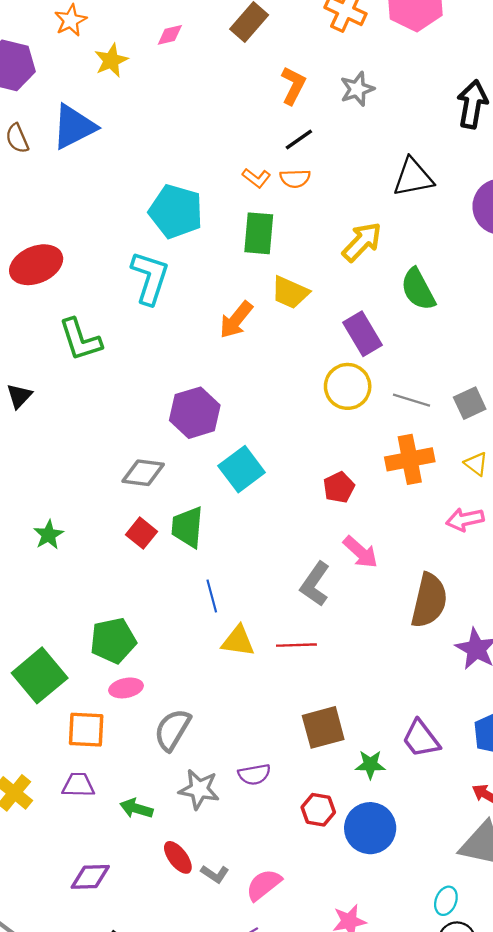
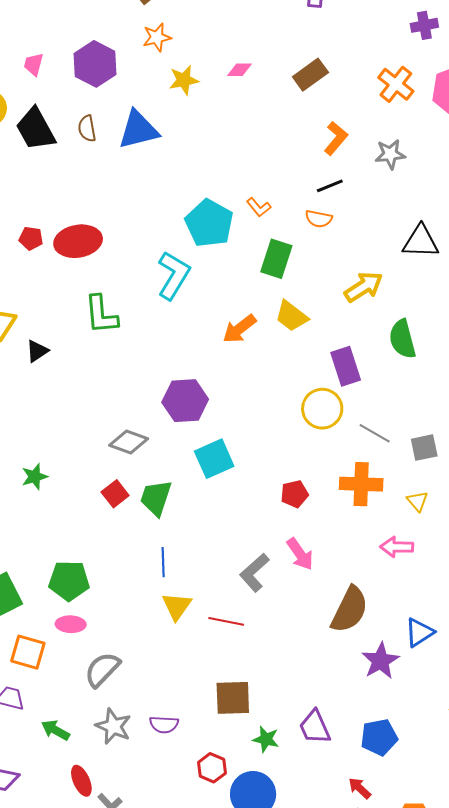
orange L-shape: (256, 178) -> (259, 207), moved
yellow triangle: (238, 641) -> (177, 606), turned 44

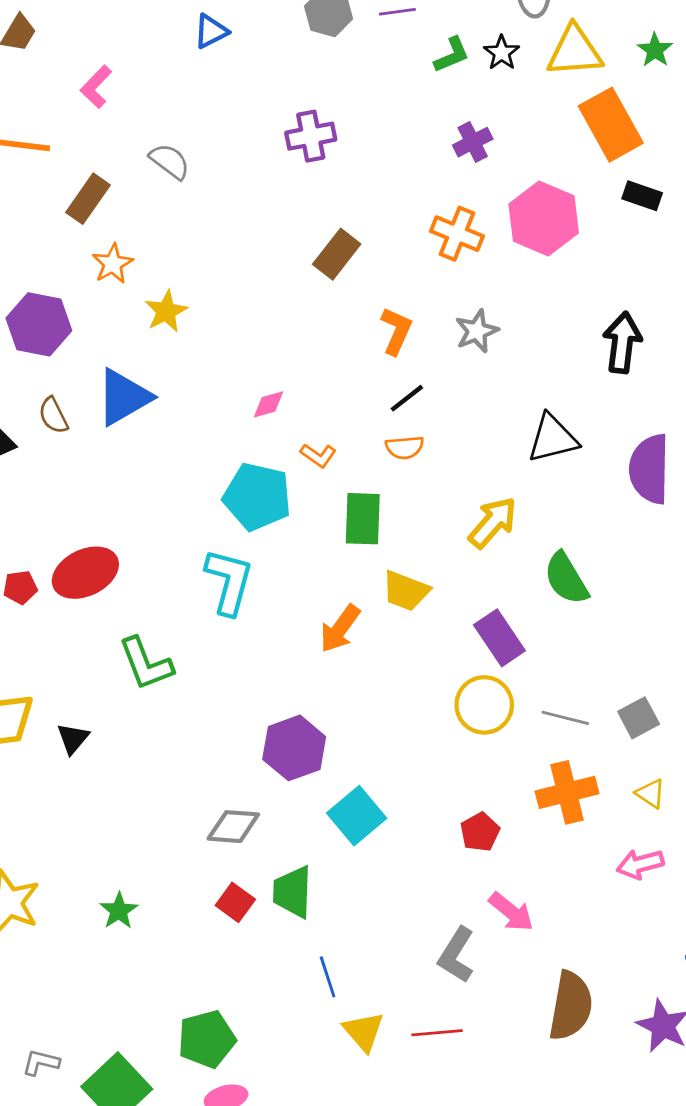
pink diamond: (239, 70) -> (268, 404), moved
brown semicircle: (350, 610) -> (571, 1006), moved

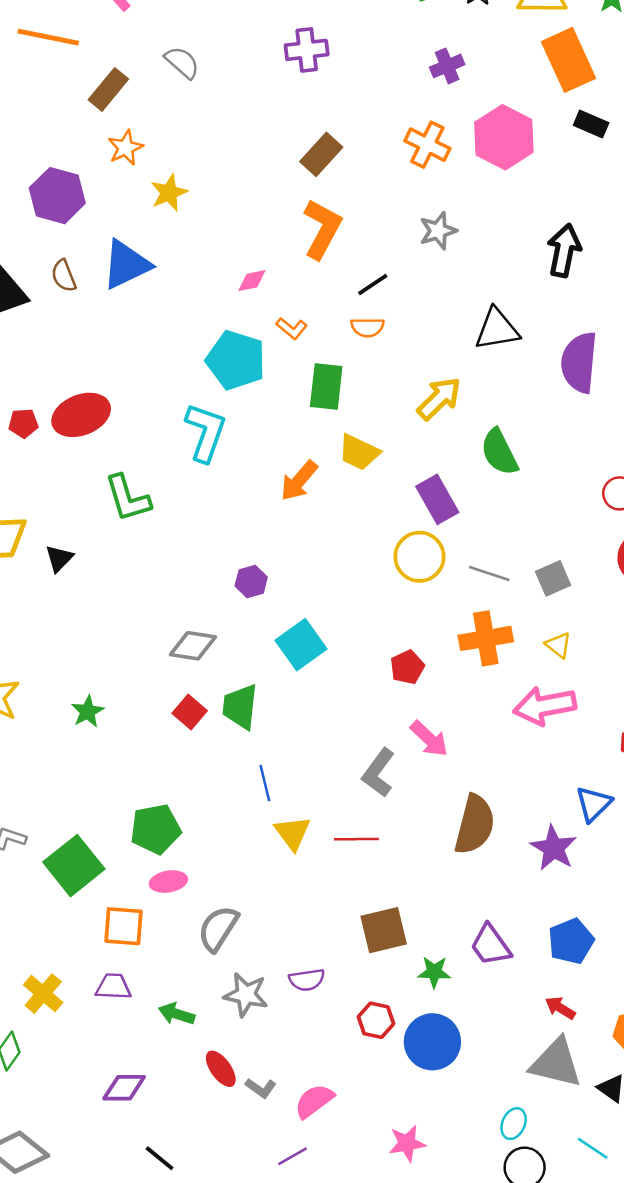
orange L-shape: (396, 331) -> (322, 229), moved, size x1.4
purple hexagon: (294, 748) -> (251, 581), size x0.6
pink arrow: (640, 864) -> (545, 706), size x1.5

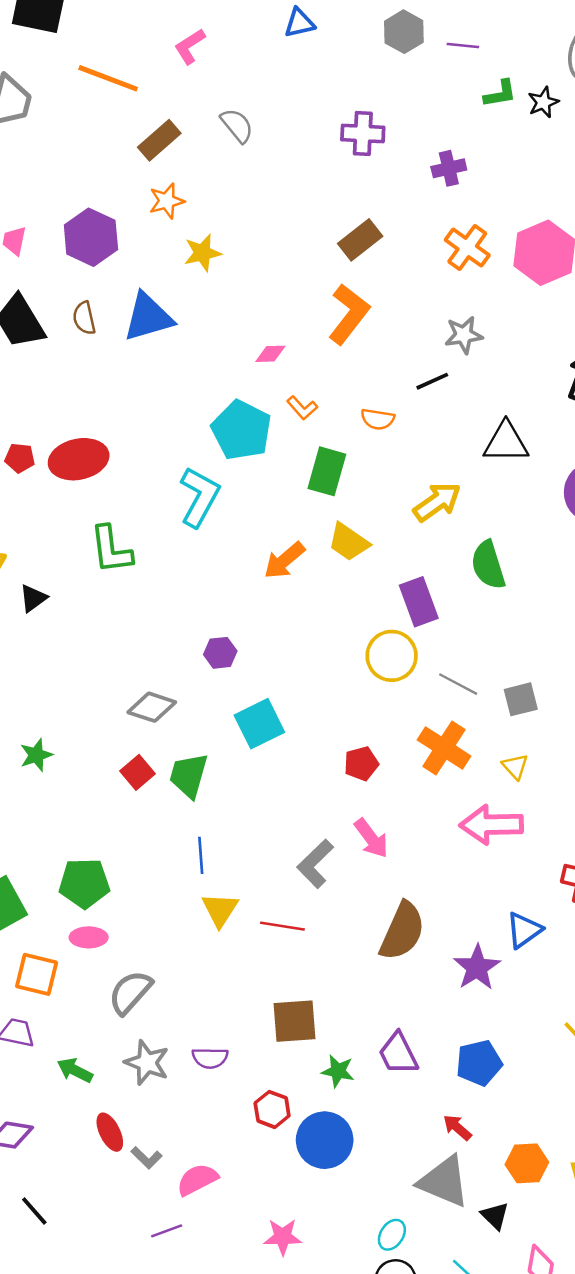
purple cross: (447, 66) -> (449, 168), moved
black line: (373, 285) -> (432, 381), moved
orange cross: (486, 638) -> (444, 748), turned 33

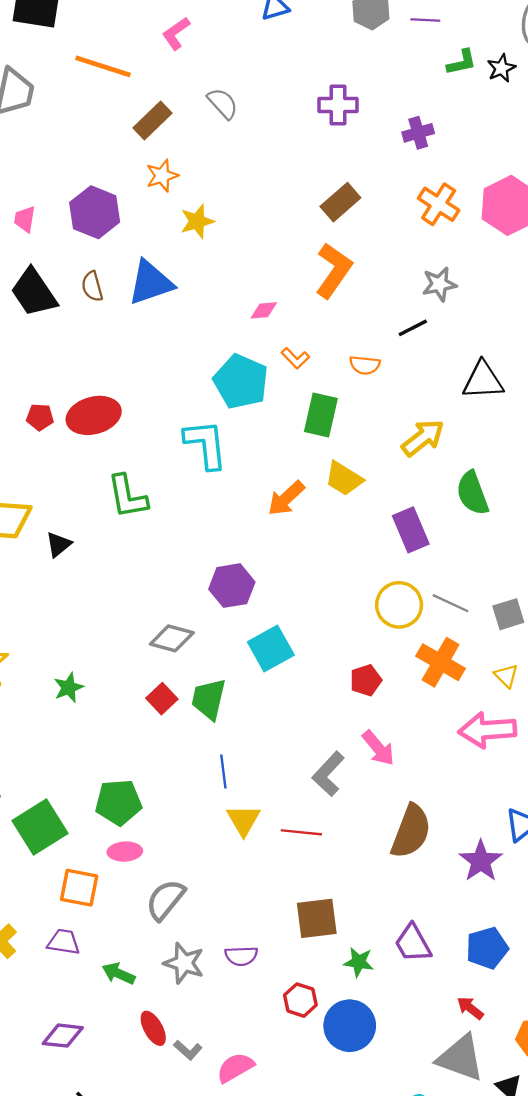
cyan L-shape: (199, 497) -> (206, 444), turned -32
purple hexagon: (220, 653) -> (232, 586), size x1.5
yellow circle: (392, 656) -> (399, 605), moved

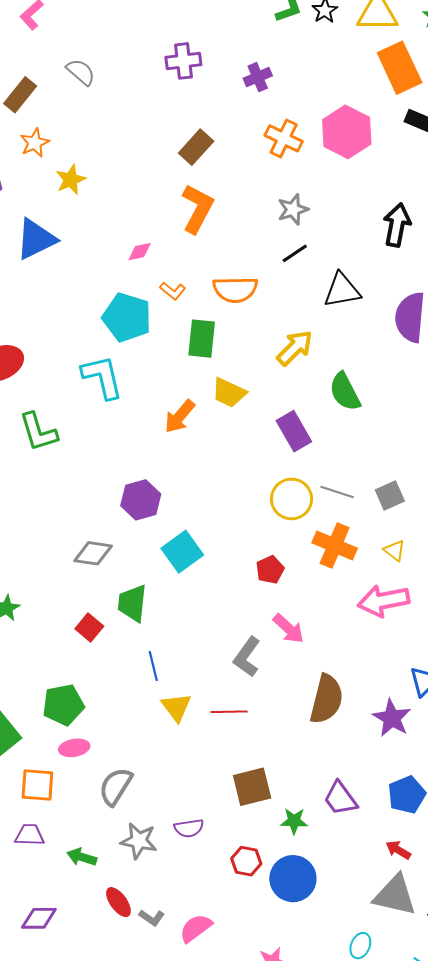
black line: (413, 328) -> (295, 253), moved
orange semicircle: (365, 365) -> (235, 289), size x1.6
red square: (162, 699) -> (89, 628), moved

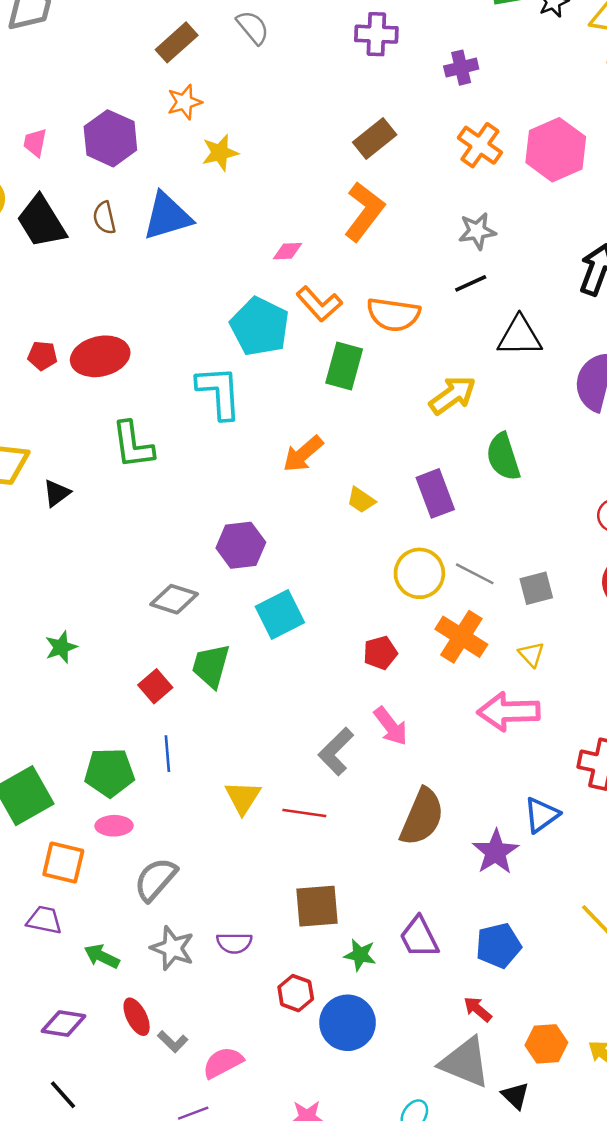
orange L-shape: (173, 291) -> (319, 304), size x1.5
yellow trapezoid: (229, 393) -> (361, 500), moved, size x0.7
blue line: (153, 666) -> (167, 754), moved
purple diamond: (39, 918) -> (64, 1024), moved

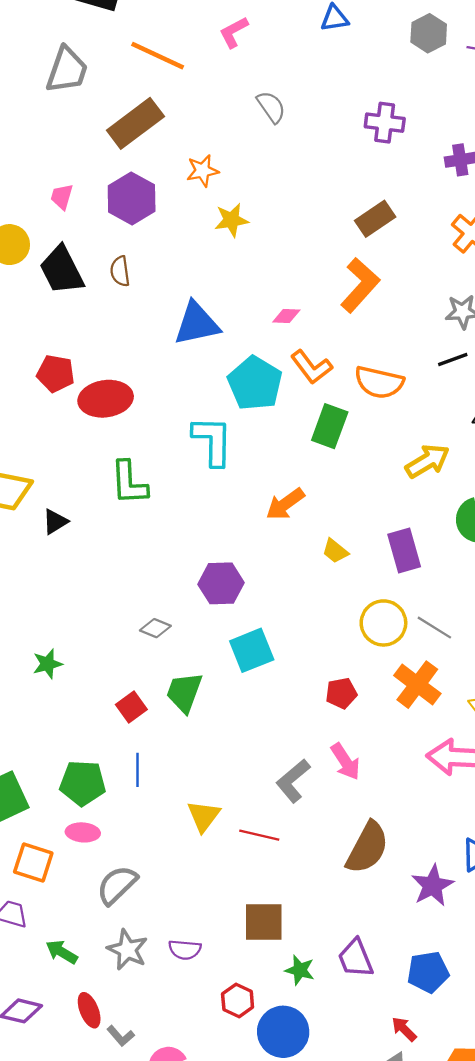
brown rectangle: (177, 42) -> (135, 123), moved, size x1.4
blue triangle: (167, 216) -> (197, 324), moved
red pentagon: (42, 356) -> (56, 374), moved, size x1.4
gray diamond: (174, 599) -> (155, 628), size x0.7

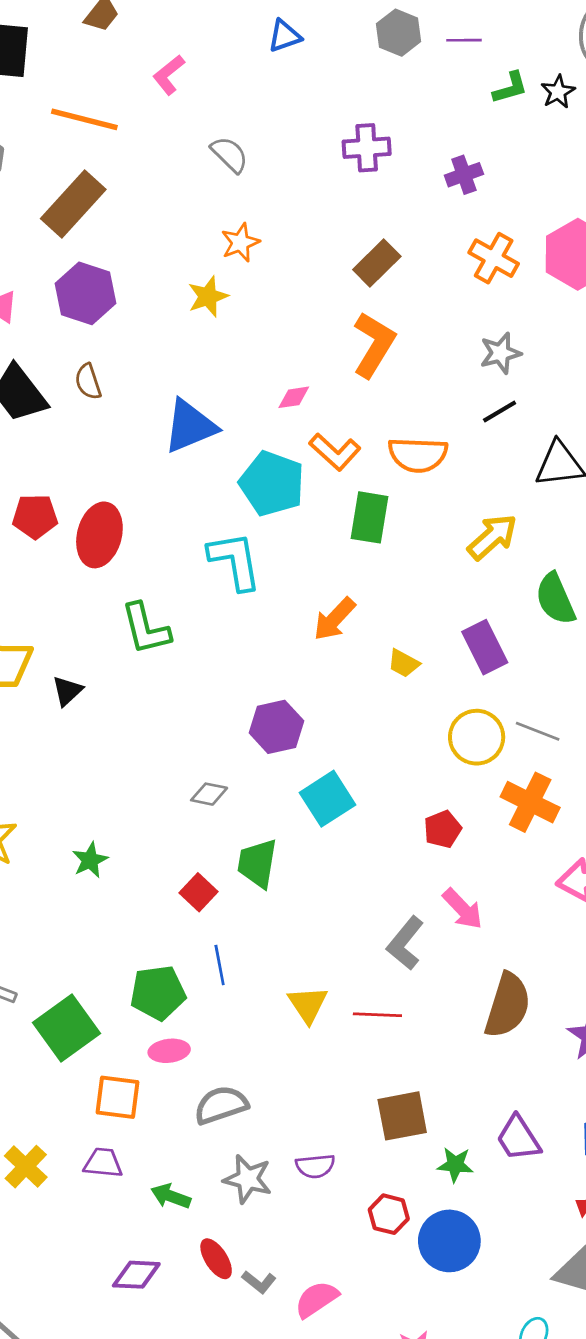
orange star: (203, 171) -> (240, 243), moved
red ellipse: (106, 399) -> (99, 535), turned -57
gray semicircle: (117, 885) -> (221, 1105), turned 36

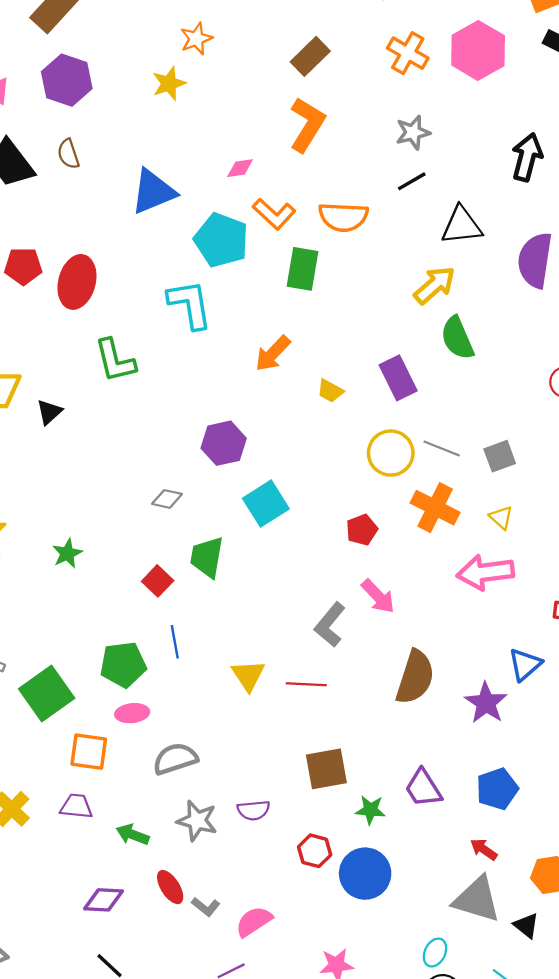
yellow arrow: (492, 537) -> (435, 285), moved

